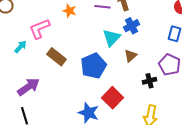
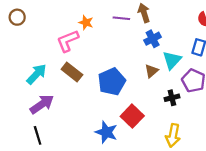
pink L-shape: (40, 29) -> (68, 41), moved
cyan triangle: (112, 38) -> (172, 60), moved
cyan arrow: (20, 47) -> (37, 74), moved, size x1.5

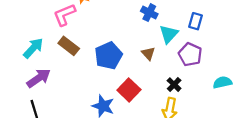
blue cross: (153, 39) -> (149, 13), turned -35
brown triangle: (152, 71) -> (148, 53), moved, turned -32
black cross: (172, 98) -> (174, 85), moved, turned -32

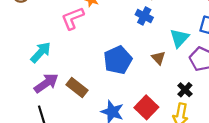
blue cross: (149, 13) -> (144, 16), moved
brown rectangle: (69, 46) -> (77, 88), moved
red square: (129, 90) -> (146, 107), moved

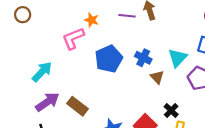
blue cross: (144, 16) -> (143, 58), moved
blue pentagon: (118, 60) -> (109, 59), moved
black cross: (185, 90) -> (171, 110), moved

